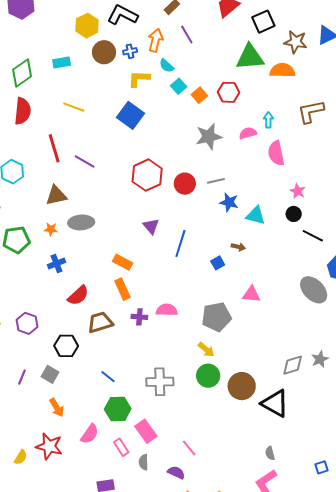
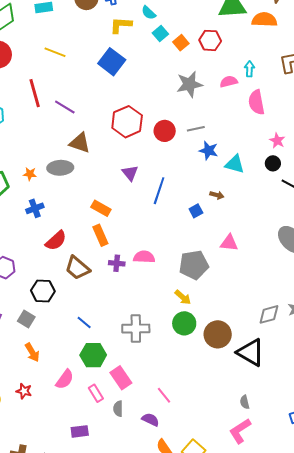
brown triangle: (56, 195) -> (80, 143), moved, turned 30
brown trapezoid: (100, 322) -> (77, 268), turned -124
red star: (49, 446) -> (24, 391), size x0.6

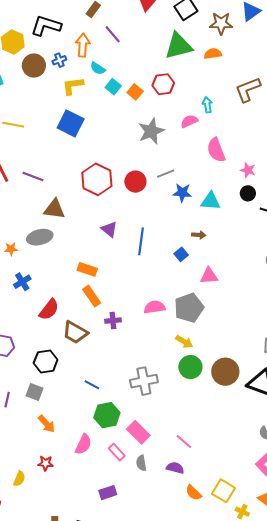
orange semicircle: (264, 20) -> (213, 54), size x0.7
pink semicircle: (256, 102) -> (216, 150), moved
pink triangle: (229, 243) -> (209, 276), moved
pink semicircle: (144, 257) -> (155, 307), moved

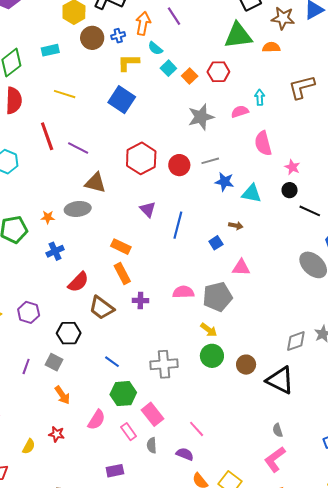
brown circle: (225, 372) -> (246, 365), size x0.7

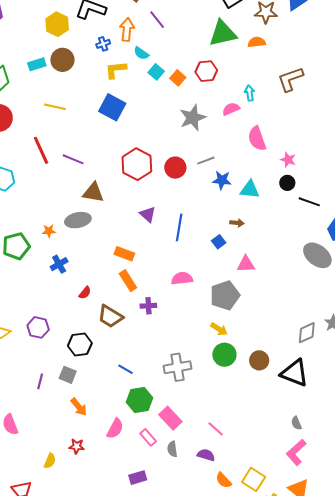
brown circle: (92, 38) -> (62, 60), moved
red semicircle: (78, 282) -> (85, 293), size x0.6
pink semicircle: (183, 292) -> (182, 278), moved

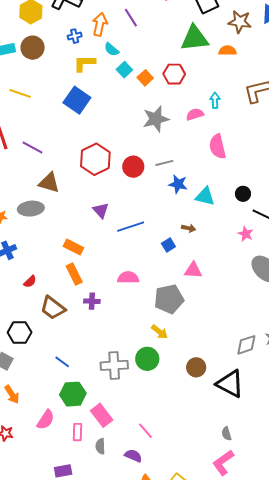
pink star: (288, 160) -> (246, 234), moved
blue line: (179, 227) -> (131, 227), turned 56
green circle: (224, 355) -> (147, 359), moved
pink rectangle: (148, 437) -> (77, 432), turned 36

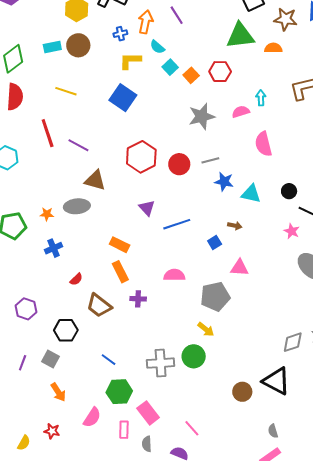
brown circle: (196, 367) -> (242, 392), moved

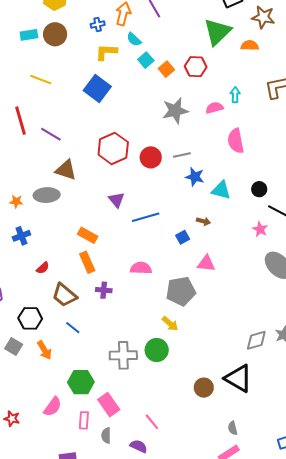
green triangle: (240, 36) -> (217, 32), turned -40
blue line: (109, 360) -> (73, 328), moved
orange arrow: (58, 392) -> (45, 350), moved

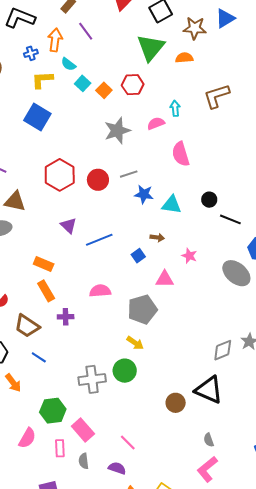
pink star: (260, 229) -> (189, 256), moved

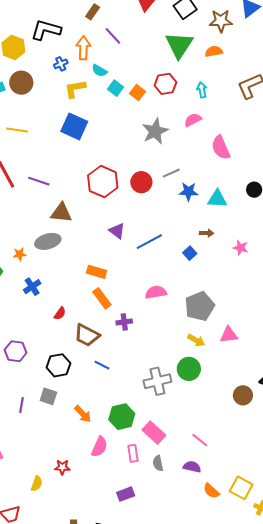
cyan arrow: (175, 108) -> (202, 90), moved
pink triangle: (165, 279) -> (229, 335), moved
orange arrow: (13, 383) -> (83, 414), moved

